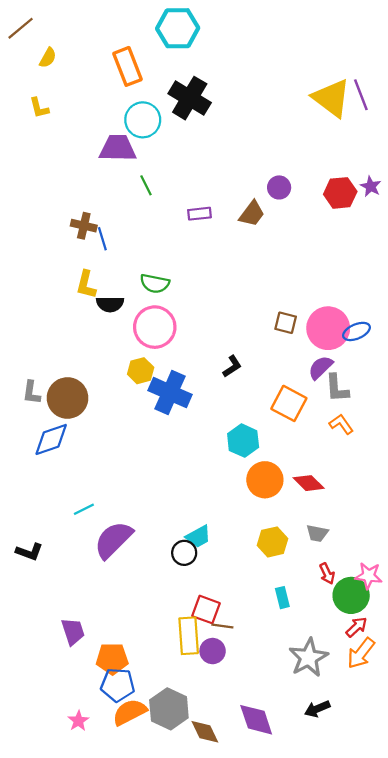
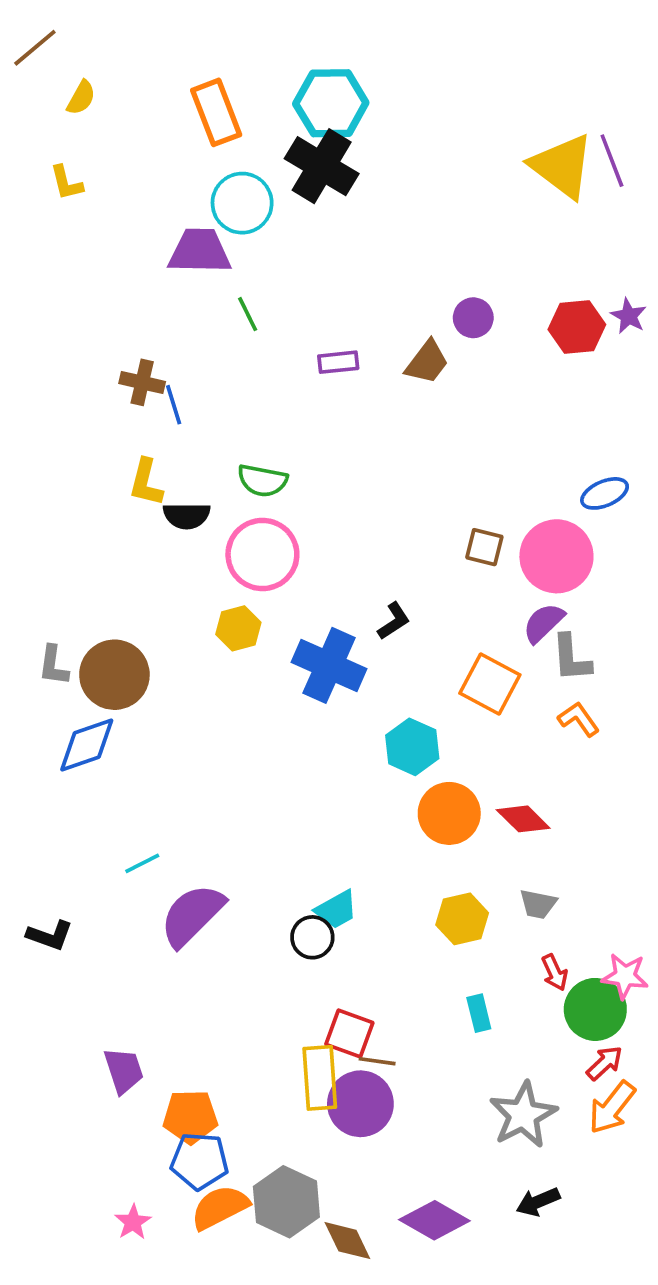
cyan hexagon: (178, 28) -> (331, 103), moved
blue ellipse: (357, 331) -> (605, 493), moved
blue cross: (170, 393) -> (329, 665), moved
purple circle: (213, 651) -> (360, 1104), size x1.5
purple diamond: (256, 720) -> (434, 1220), turned -42

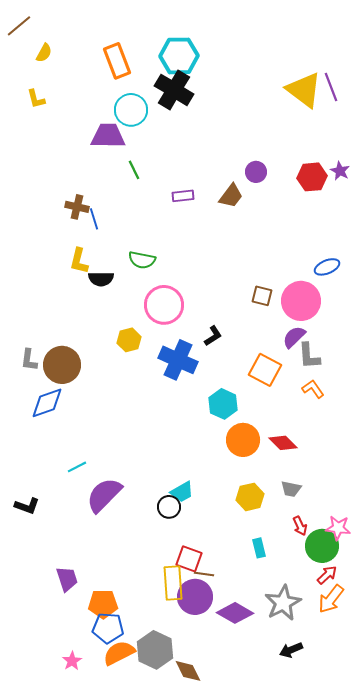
pink circle: (262, 554) -> (164, 305), moved
purple diamond: (434, 1220) -> (235, 613), moved

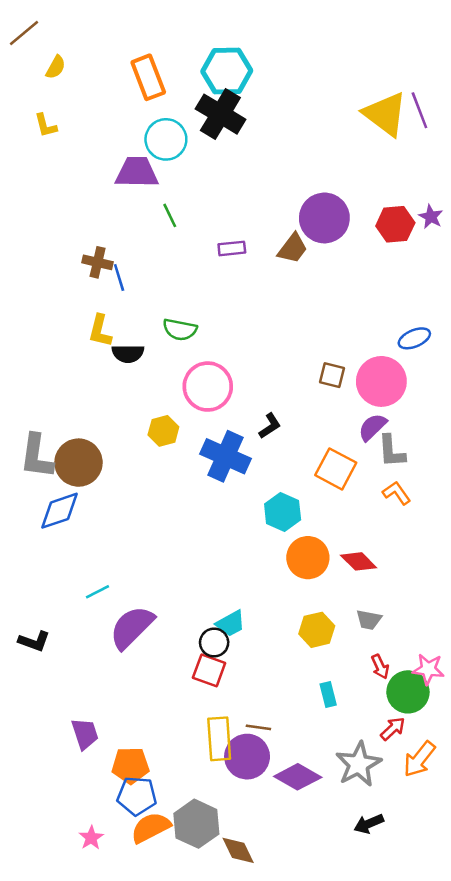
purple circle: (256, 172) -> (324, 218), size x1.8
gray L-shape: (29, 360) -> (37, 456), size x1.6
red square: (189, 559) -> (209, 670), moved
red arrow: (327, 575) -> (393, 729), moved

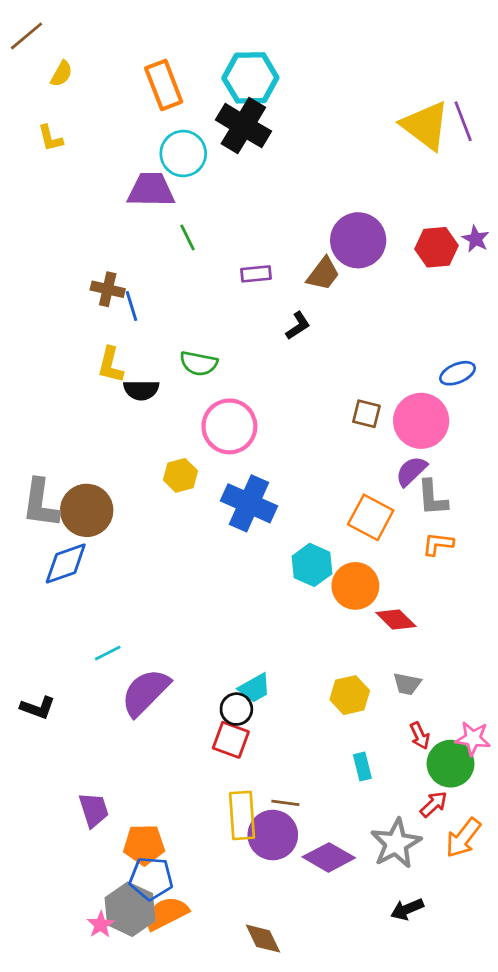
black L-shape: (270, 426) -> (298, 326), moved
orange L-shape: (397, 493) -> (438, 544), turned -48
orange circle: (308, 558) -> (355, 586), moved
gray hexagon: (196, 824) -> (130, 909), moved

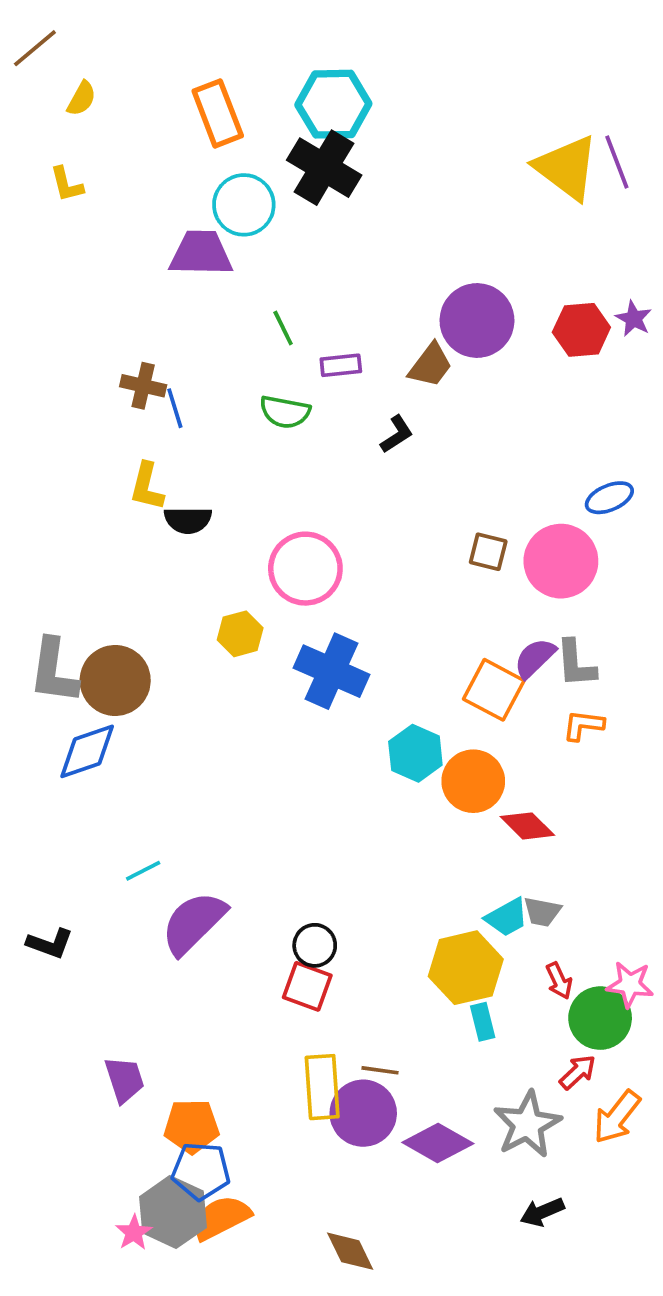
green line: (187, 237) -> (283, 328), moved
green semicircle: (199, 363) -> (285, 412), moved
purple semicircle: (411, 471) -> (535, 658), moved
cyan trapezoid: (255, 688) -> (507, 917), moved
yellow hexagon: (350, 695) -> (466, 968), moved, size x1.4

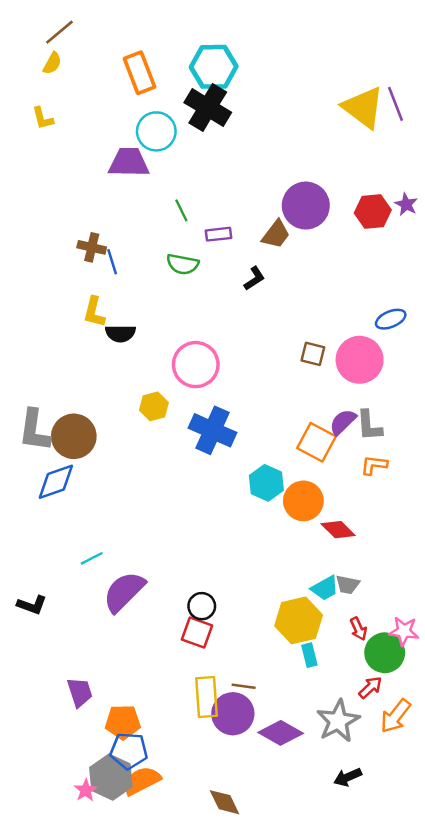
brown line: (35, 48) -> (59, 32), moved

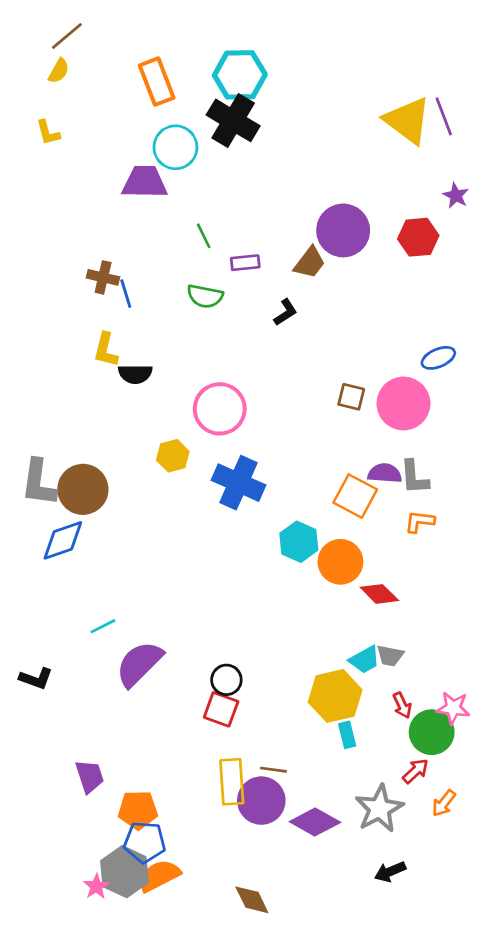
purple star: (406, 204) -> (456, 196), moved
purple semicircle: (343, 422) -> (385, 473), turned 48
orange arrow: (395, 716) -> (444, 803), size x0.7

